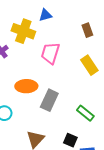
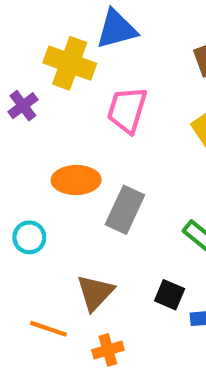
blue triangle: (45, 15) -> (116, 29), size x1.5

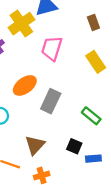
yellow cross: (70, 63) -> (21, 24), turned 35
orange ellipse: (76, 180) -> (25, 85), turned -35

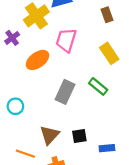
orange ellipse: (25, 85) -> (37, 60), moved
green rectangle: (91, 116) -> (98, 86), moved
black square: (74, 146) -> (79, 136), moved, turned -32

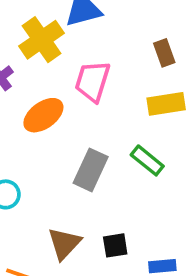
brown rectangle: (107, 15) -> (164, 53), moved
yellow rectangle: (109, 53) -> (166, 104), turned -65

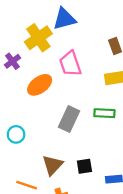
pink trapezoid: (92, 81) -> (70, 64), turned -36
green rectangle: (147, 160) -> (104, 113), turned -36

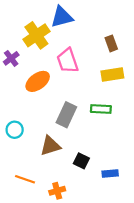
brown triangle: (53, 165) -> (50, 146), moved, turned 30
black square: (84, 166) -> (81, 161), turned 35

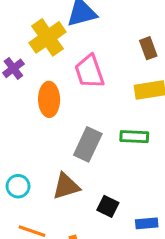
orange ellipse: (38, 81) -> (49, 99), turned -55
cyan circle: (15, 130) -> (18, 186), moved

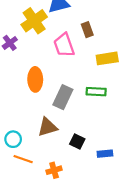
brown rectangle: (148, 48) -> (87, 30), moved
orange ellipse: (49, 99) -> (35, 79), moved
cyan circle: (18, 186) -> (13, 139), moved

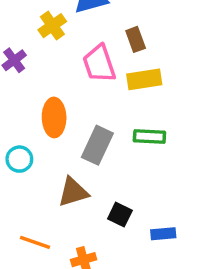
yellow cross: (34, 21) -> (52, 26), size x0.7
yellow rectangle: (107, 58) -> (144, 79), moved
cyan circle: (13, 139) -> (19, 159), moved

